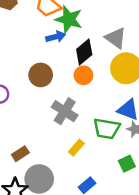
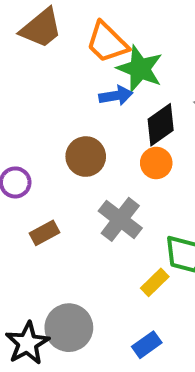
yellow rectangle: (76, 148) -> (155, 282), moved
brown rectangle: (20, 154) -> (44, 233), moved

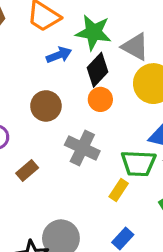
green star: (140, 69) -> (94, 32), moved

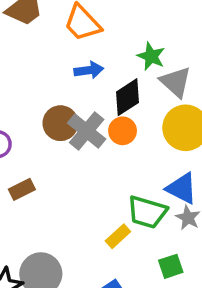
green star: (94, 32) -> (151, 56), moved, size x0.7
gray cross: (82, 148) -> (87, 131), moved

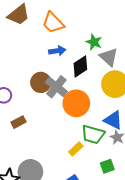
orange circle: (123, 131) -> (76, 103), moved, size x1.6

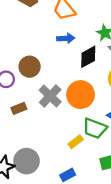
brown circle: (41, 82) -> (30, 67), moved
gray cross: (56, 87) -> (50, 96), moved

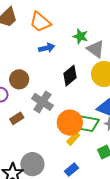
black diamond: (88, 57) -> (70, 76), moved
orange circle: (81, 95) -> (70, 123), moved

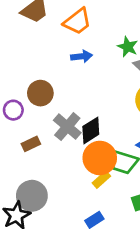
orange trapezoid: (40, 22) -> (77, 21), turned -85
black diamond: (70, 76) -> (91, 130), moved
gray circle: (32, 164) -> (32, 196), moved

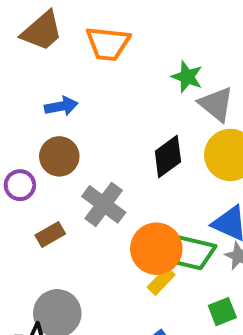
orange trapezoid: (77, 21) -> (108, 44), turned 48
blue arrow: (82, 56) -> (61, 106), moved
black diamond: (91, 130) -> (168, 157), moved

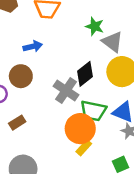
blue arrow: (61, 106) -> (33, 46), moved
gray cross: (104, 204) -> (66, 91), moved
green trapezoid: (192, 252) -> (93, 111), moved

